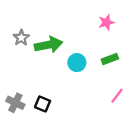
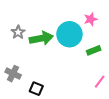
cyan circle: (77, 63) -> (69, 34), moved, size x1.6
gray cross: (15, 103) -> (13, 74), moved

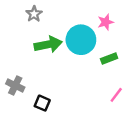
gray star: (18, 32) -> (34, 14), moved

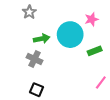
green arrow: (48, 44) -> (42, 39), size x0.7
gray cross: (15, 85) -> (34, 59), moved

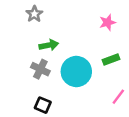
cyan circle: (70, 35) -> (76, 72), moved

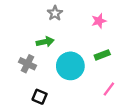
gray star: (34, 14) -> (55, 13), moved
gray cross: (40, 69) -> (27, 64), moved

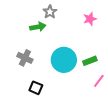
green arrow: (45, 42) -> (38, 27), moved
green rectangle: (102, 55) -> (90, 61), moved

